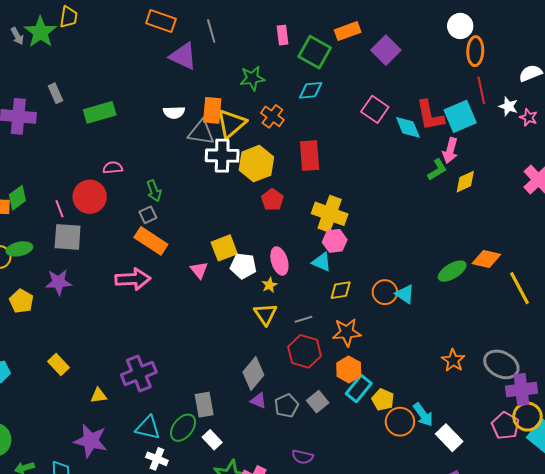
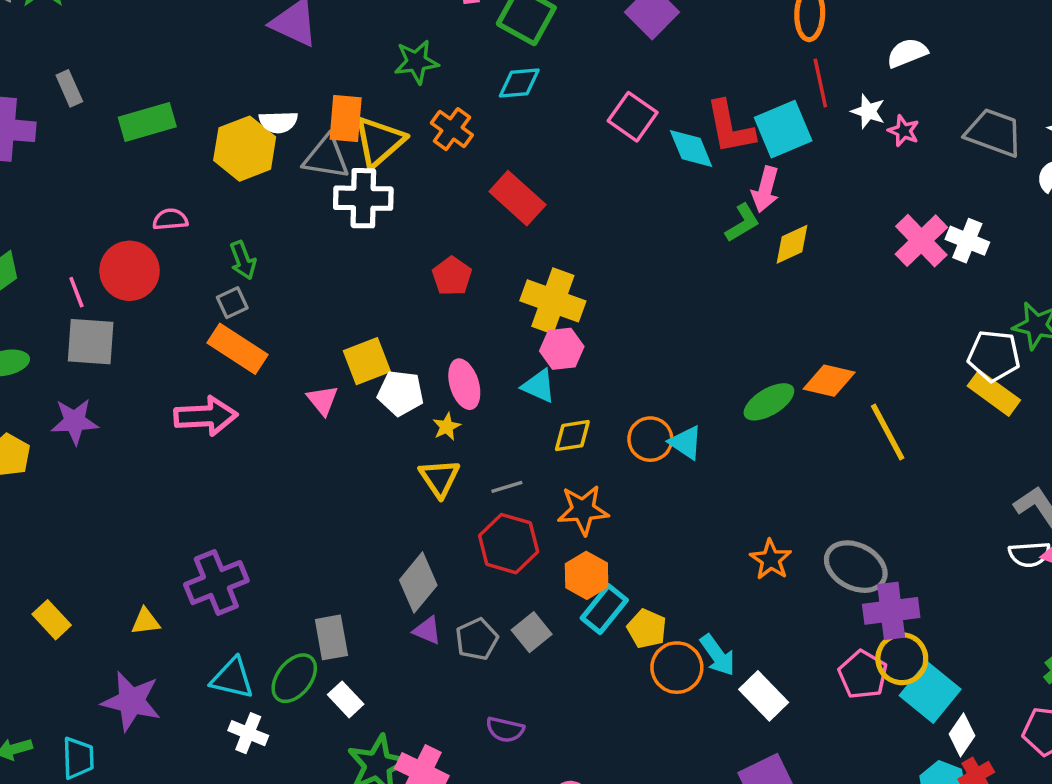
red rectangle: (310, 156) -> (517, 198), turned -44
yellow hexagon: (256, 164) -> (245, 149), moved
yellow rectangle: (59, 364) -> (52, 620), moved

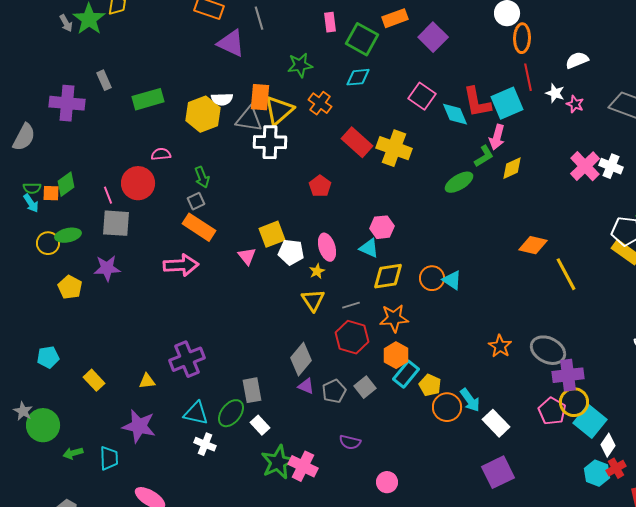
yellow cross: (553, 301) -> (394, 148), moved
green ellipse: (769, 402) -> (459, 182), moved
yellow diamond: (572, 436) -> (388, 276), size x1.4

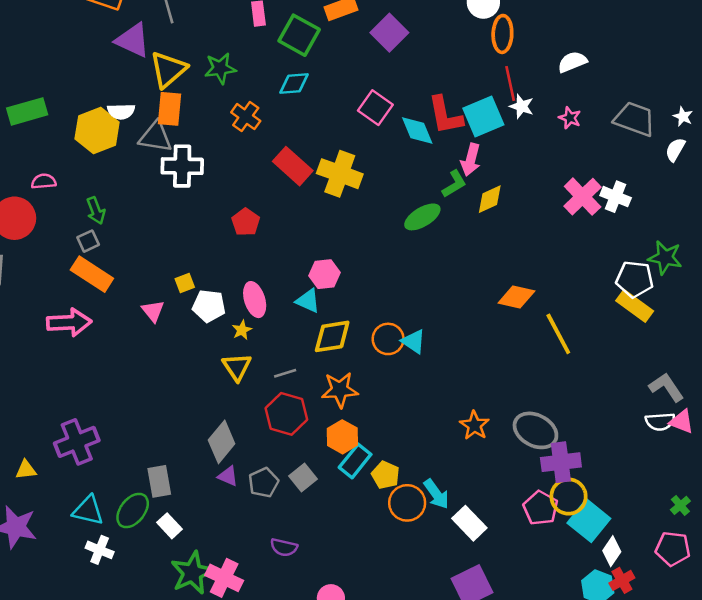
white star: (555, 93) -> (522, 106), moved
yellow triangle: (279, 110) -> (168, 70), moved
yellow square: (272, 234) -> (185, 283), size x0.6

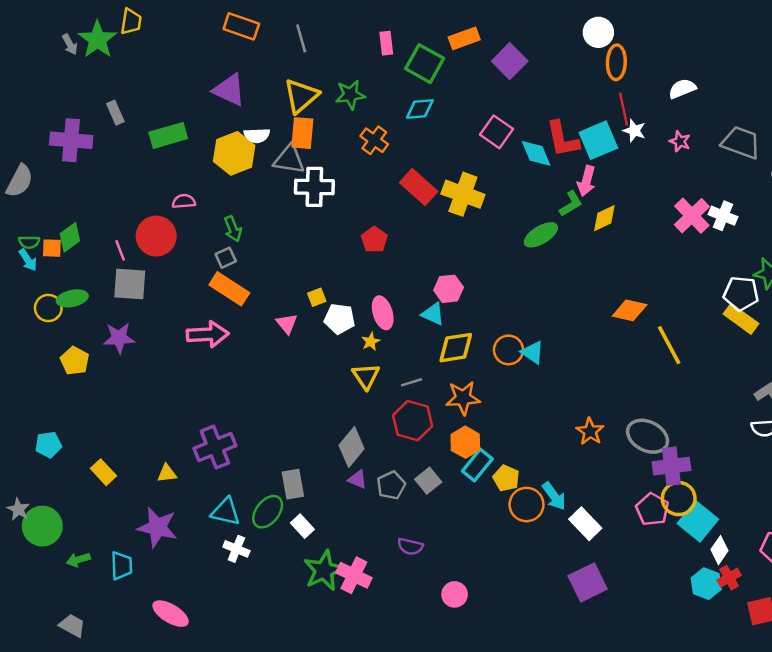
purple triangle: (133, 40) -> (229, 90), moved

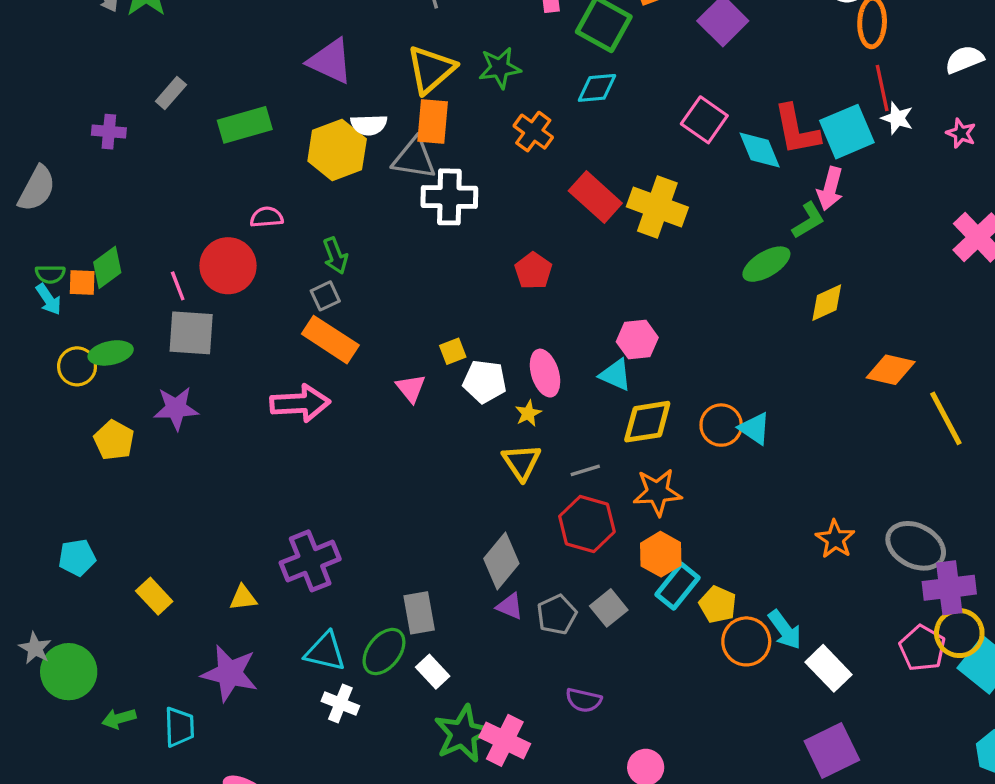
gray rectangle: (115, 113) -> (171, 93), turned 65
purple cross: (71, 140) -> (109, 132), size x0.6
yellow diamond: (604, 218) -> (827, 303), moved

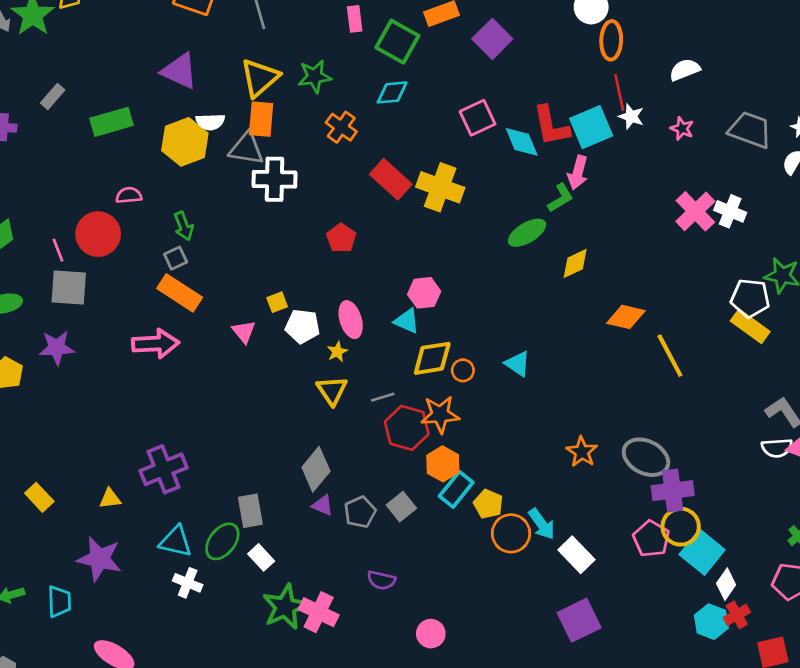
pink square: (704, 120) -> (478, 118), turned 30
orange circle: (721, 425) -> (463, 370), moved, size x0.7
red hexagon: (587, 524) -> (407, 428), moved

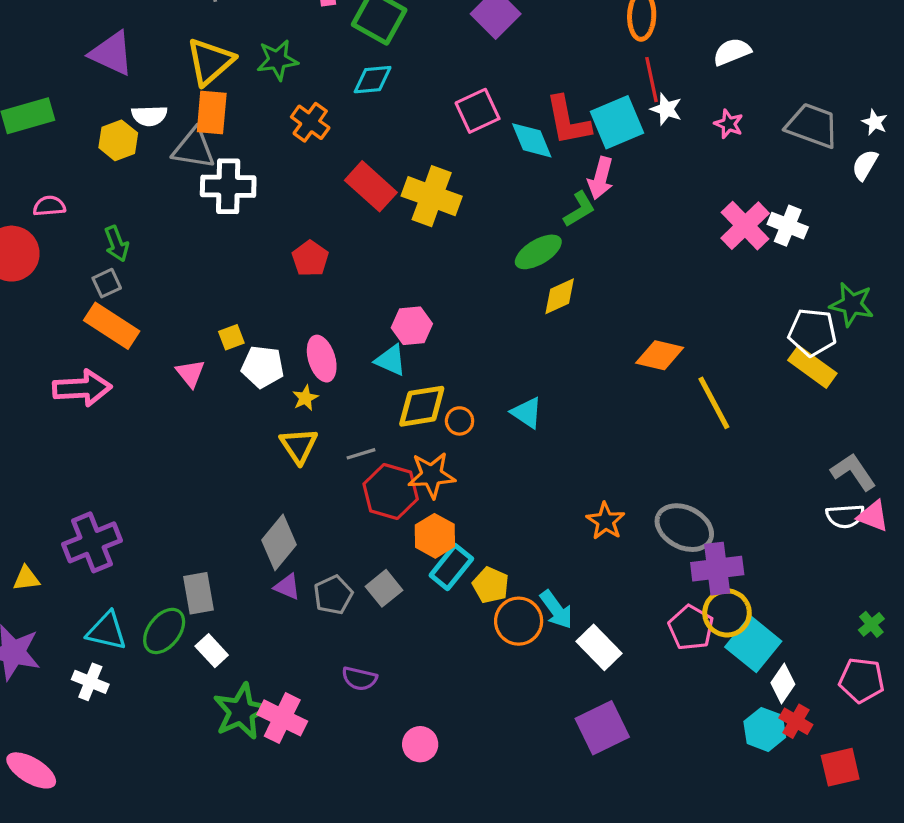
yellow hexagon: (185, 142) -> (118, 140), size x0.7
yellow diamond: (575, 263) -> (560, 296), moved
white cross: (188, 583) -> (90, 682), moved
red cross: (737, 615) -> (796, 721), turned -30

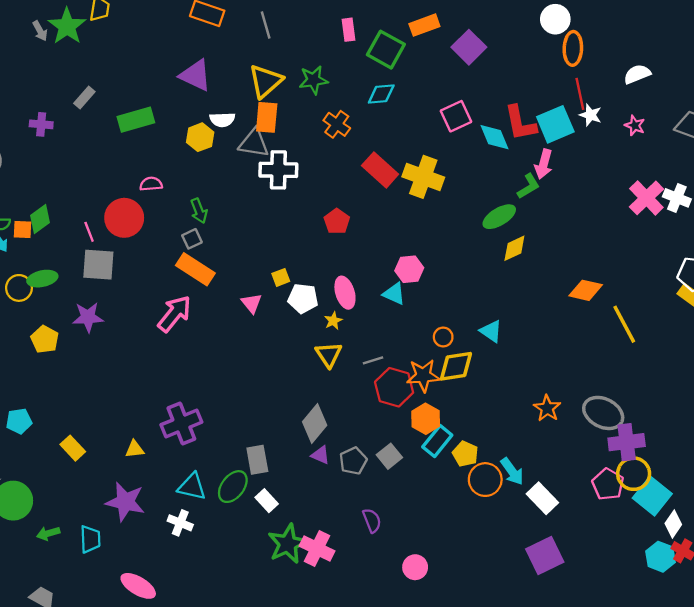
pink arrow: (82, 388) -> (174, 314), turned -48
yellow diamond: (422, 406) -> (456, 366), moved
purple semicircle: (359, 679) -> (372, 520), turned -125

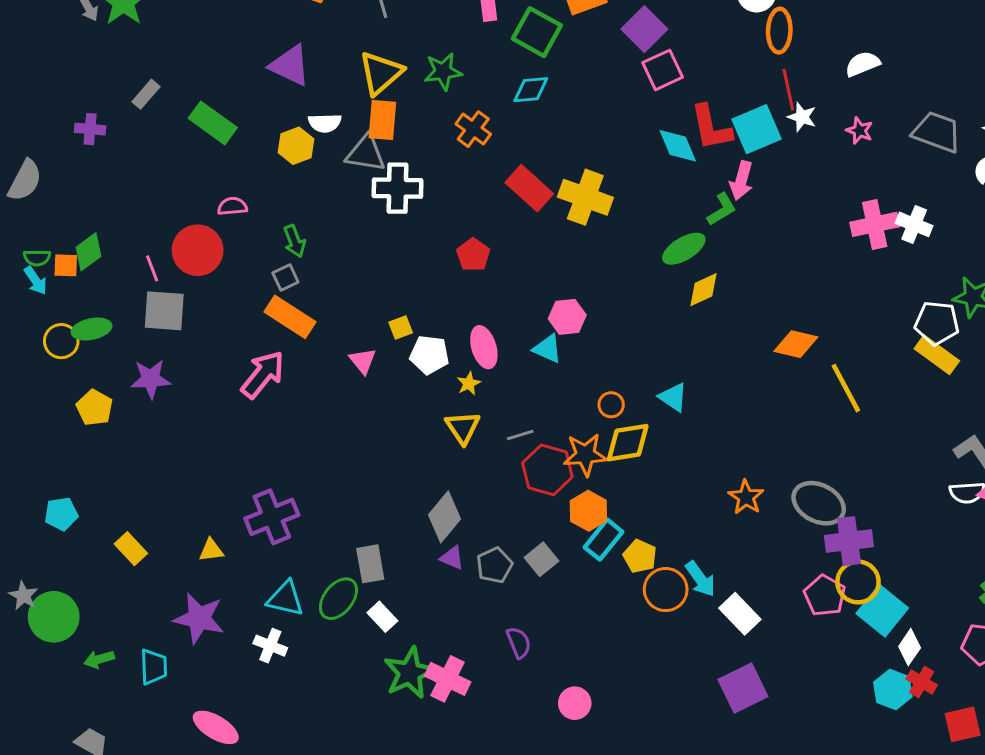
pink square: (456, 116) -> (663, 70), moved
green rectangle: (136, 120) -> (213, 123), turned 52
pink cross: (646, 198) -> (875, 224), turned 32

